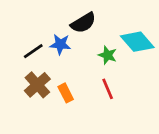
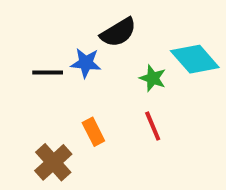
black line: (33, 51) -> (48, 72), turned 35
brown cross: (37, 85) -> (53, 162), moved

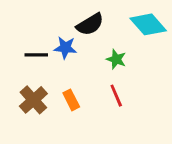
cyan diamond: (195, 59) -> (148, 24), moved
brown cross: (53, 162) -> (33, 100), moved

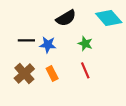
blue star: (65, 48) -> (48, 45), moved

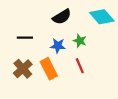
blue star: (48, 45) -> (58, 46), moved
orange rectangle: (52, 74) -> (49, 69), size x1.5

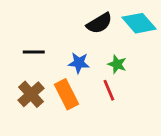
black semicircle: (62, 17) -> (99, 23), moved
green star: (80, 41) -> (117, 64), moved

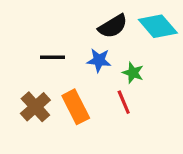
black line: (34, 52) -> (52, 57), moved
blue star: (79, 63) -> (99, 60), moved

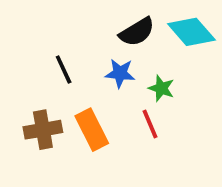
black line: (52, 57) -> (64, 69), turned 65
brown cross: (35, 107) -> (43, 130), turned 32

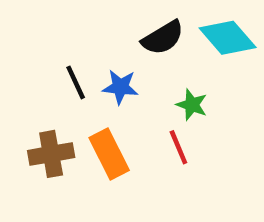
blue star: (120, 73) -> (120, 87), moved

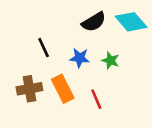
blue star: (120, 87) -> (80, 58), moved
red line: (178, 147) -> (96, 99), moved

